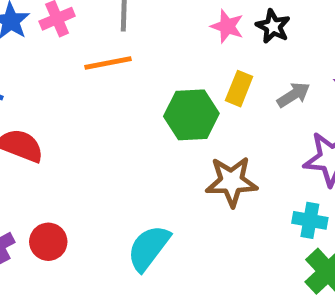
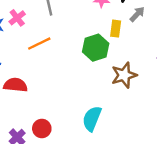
orange line: (108, 63) -> (39, 44), moved
gray arrow: (294, 95) -> (137, 14), moved

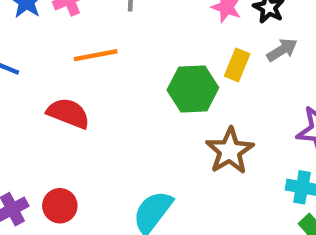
brown star: (124, 75) -> (230, 151), turned -30
red semicircle: (15, 85) -> (68, 113), moved

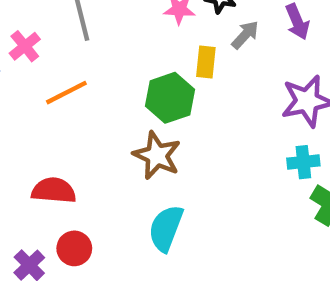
red semicircle: (68, 113) -> (54, 190), moved
brown star: (230, 151) -> (157, 155), moved

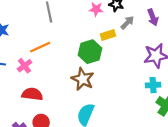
pink cross: (25, 46) -> (24, 66), moved
yellow rectangle: (206, 62) -> (108, 35), turned 64

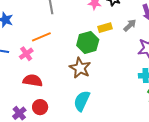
gray arrow: (127, 23) -> (130, 25), moved

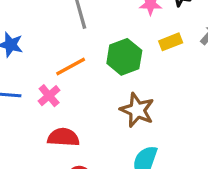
green hexagon: (88, 43) -> (124, 57), moved

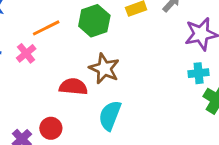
red semicircle: (63, 137) -> (73, 87), moved

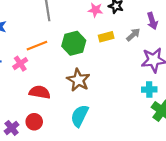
red semicircle: (73, 87) -> (40, 92), moved

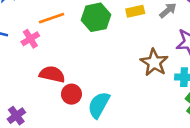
brown star: (78, 80) -> (154, 62), moved
red circle: (34, 122) -> (71, 94), moved

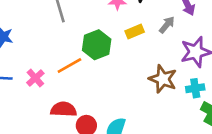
orange line: (51, 18) -> (69, 65), moved

